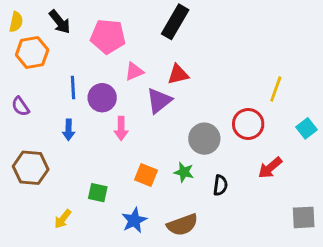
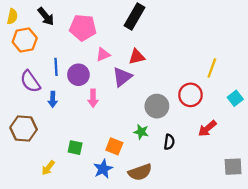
purple semicircle: (20, 106) -> (30, 81), moved, size x1.5
orange square: (146, 175) -> (114, 146), moved

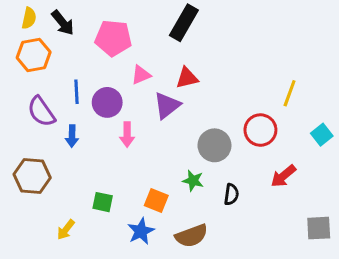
yellow semicircle: (12, 16) -> (29, 18), moved

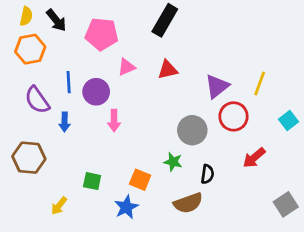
purple triangle: (167, 105) -> (217, 86), moved
gray square: (319, 228) -> (286, 204), turned -30
brown semicircle: (191, 236) -> (188, 203), moved

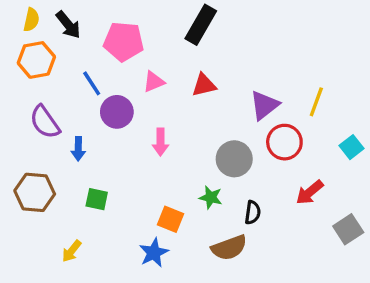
blue line: (69, 82) -> (92, 83), moved, turned -30
pink arrow: (114, 121) -> (160, 142), moved
green square: (92, 181) -> (97, 199), moved
gray square: (286, 204) -> (348, 229), moved

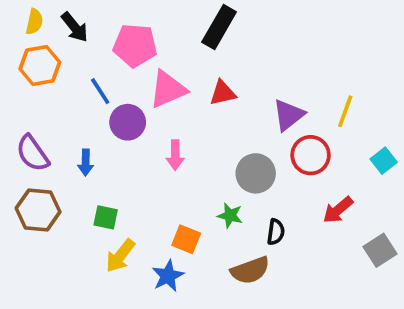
pink triangle: (154, 82) -> (168, 89), size x1.6
purple semicircle: (45, 122) -> (33, 153), moved
yellow arrow: (72, 251) -> (120, 256), moved, size x1.4

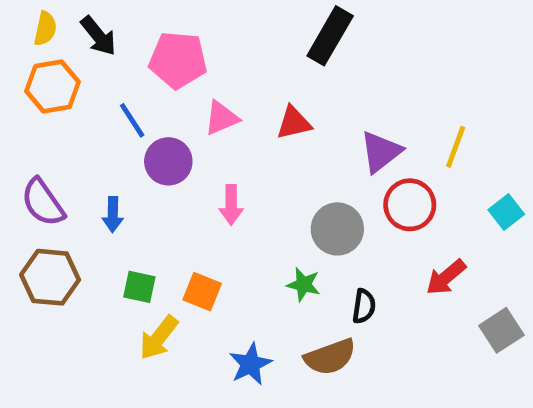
black rectangle: (219, 27) -> (330, 36), moved
pink triangle: (168, 89) -> (221, 118), size x0.7
orange square: (186, 239) -> (202, 292), moved
blue star: (168, 276) -> (250, 364), moved

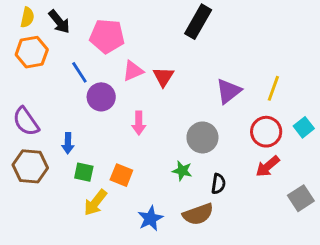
red triangle: (294, 123) -> (163, 77), moved, turned -45
red circle: (410, 205) -> (266, 132), moved
blue arrow: (113, 214) -> (68, 143), moved

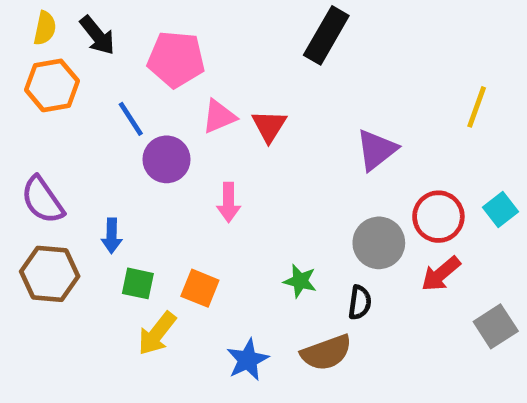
yellow line: (273, 88) -> (477, 107), moved
gray circle: (202, 137) -> (379, 243), moved

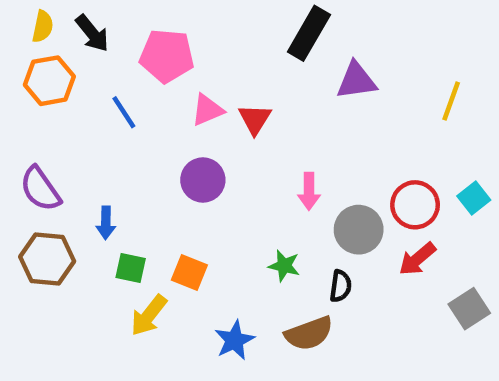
purple triangle: (376, 150) -> (356, 81), moved, turned 30
purple circle: (167, 159) -> (203, 180), moved
pink arrow: (229, 202) -> (309, 191), moved

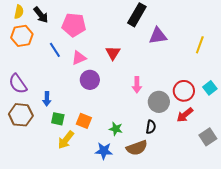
pink triangle: (207, 110) -> (79, 58), moved
green star: (284, 266) -> (116, 129), moved
blue star: (234, 340) -> (104, 151), turned 30

